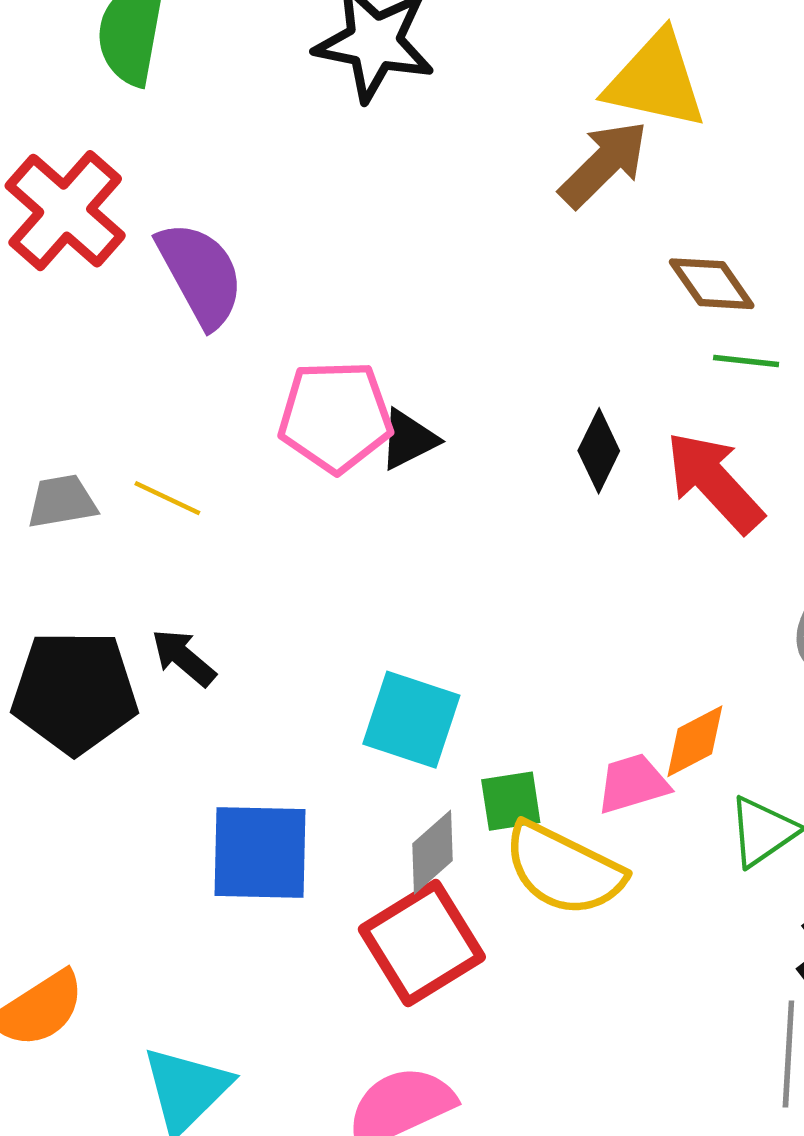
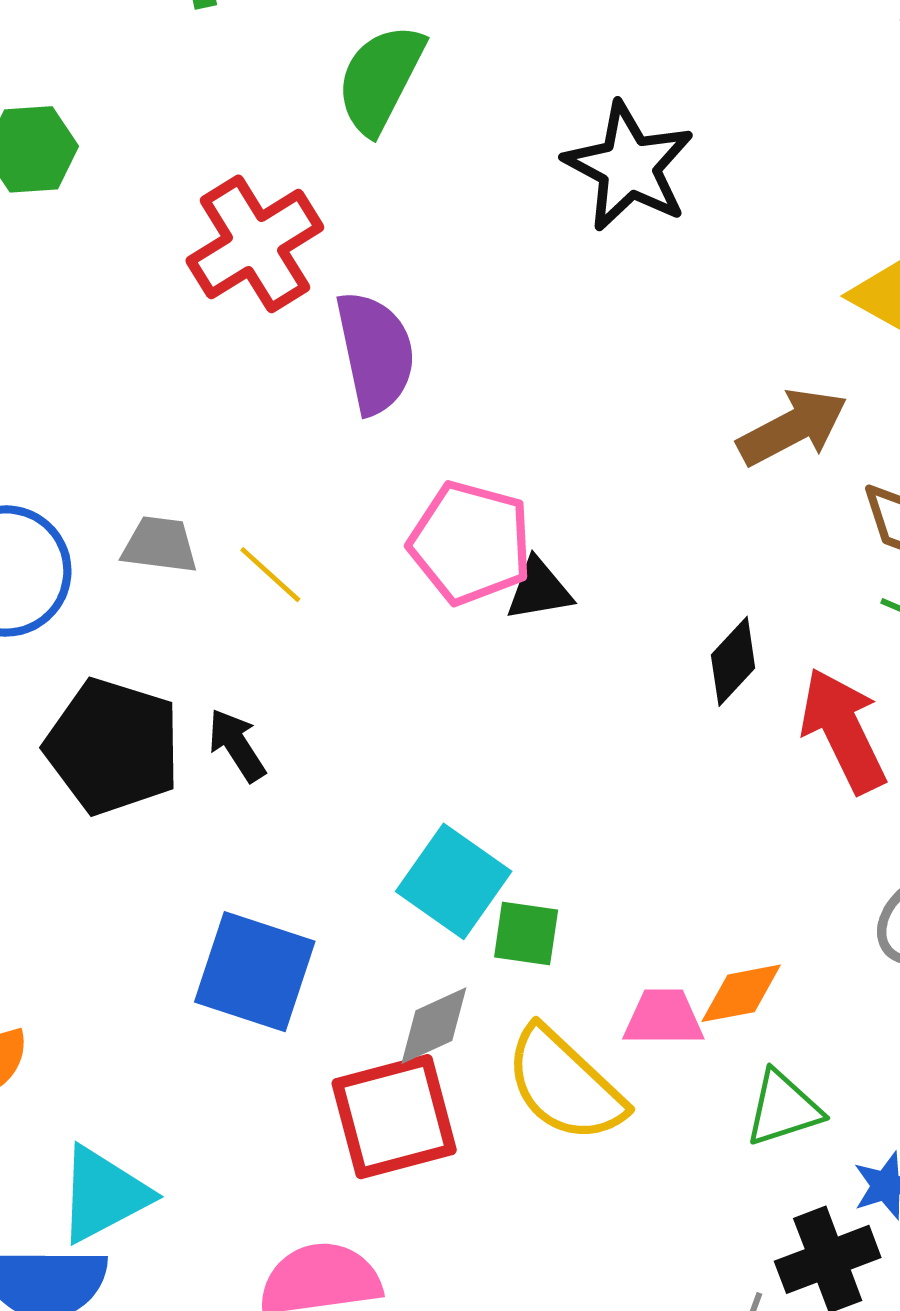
brown arrow: (604, 164) -> (792, 427), moved
green square: (511, 801) -> (526, 934), moved

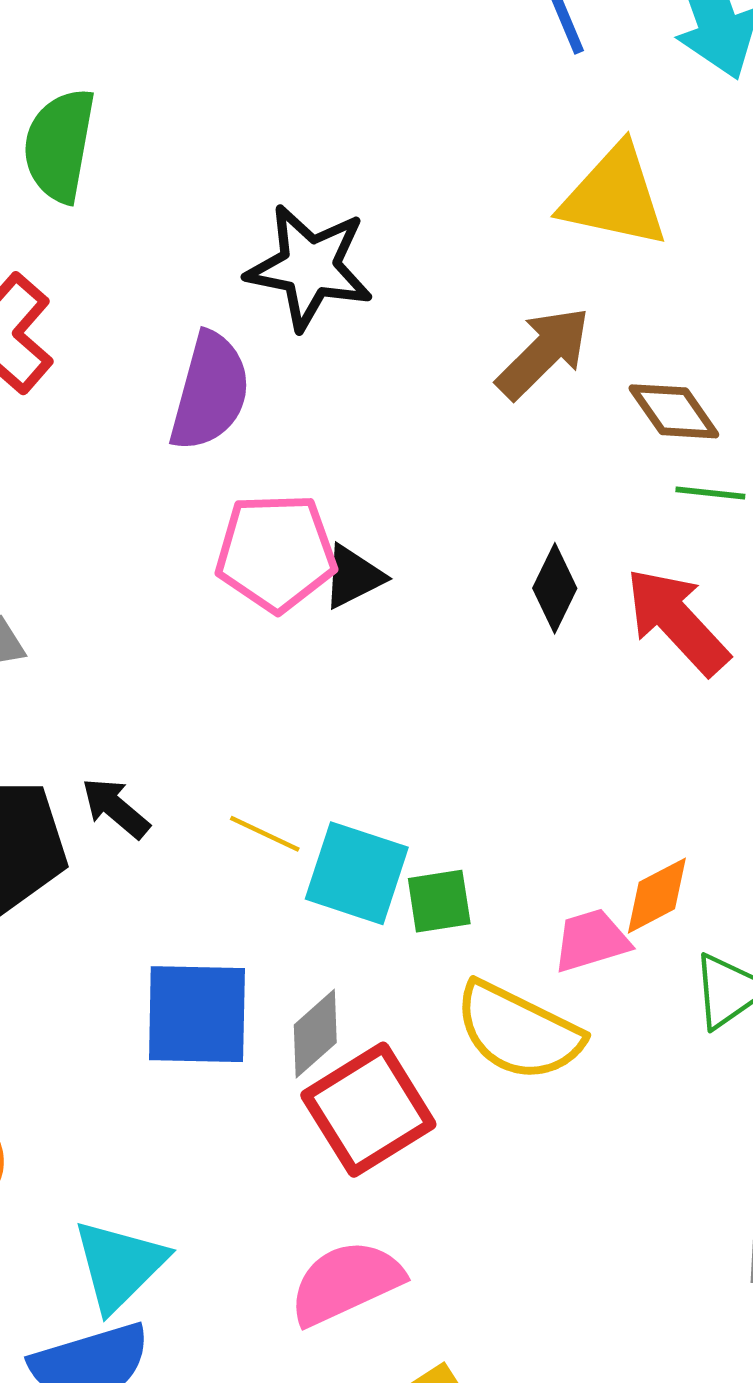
black star: (629, 167) -> (310, 267), moved
purple semicircle: (375, 353) -> (210, 392), moved, turned 44
yellow line: (270, 575) -> (265, 834), moved
gray diamond: (434, 1026) -> (315, 1034), moved

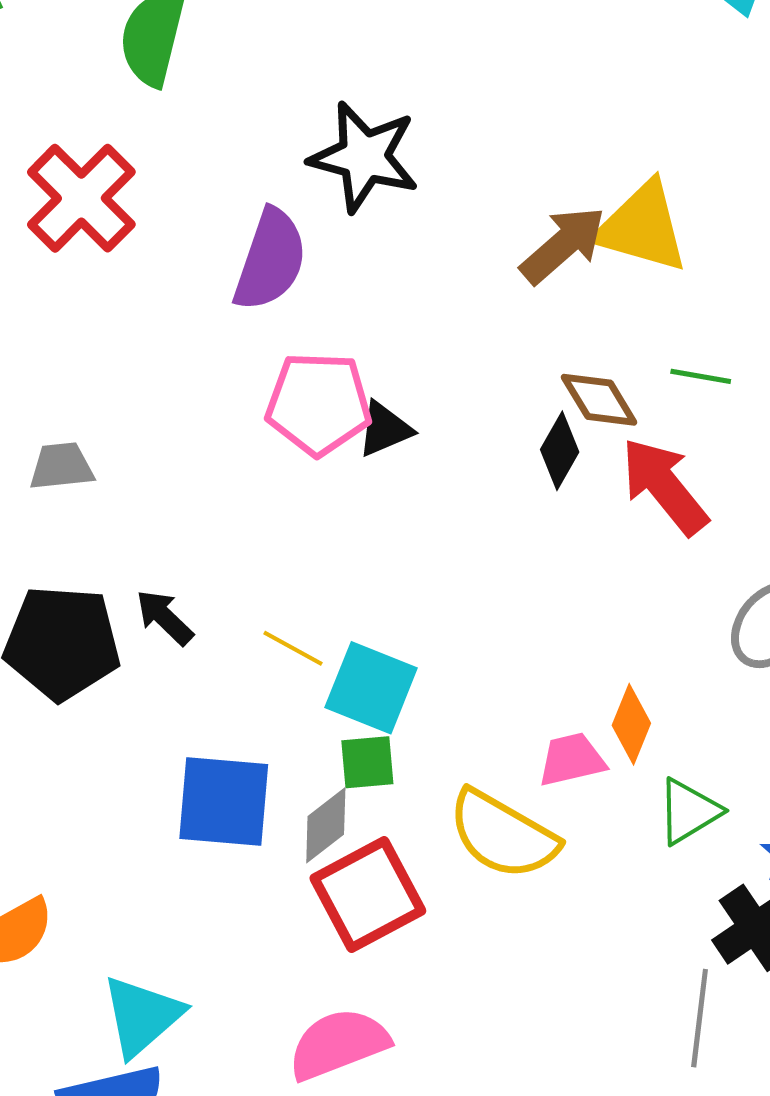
yellow triangle: (614, 196) -> (642, 227), moved
brown diamond: (674, 411) -> (599, 400), moved
orange diamond: (657, 896) -> (631, 724), turned -44
green square: (439, 901) -> (367, 762), moved

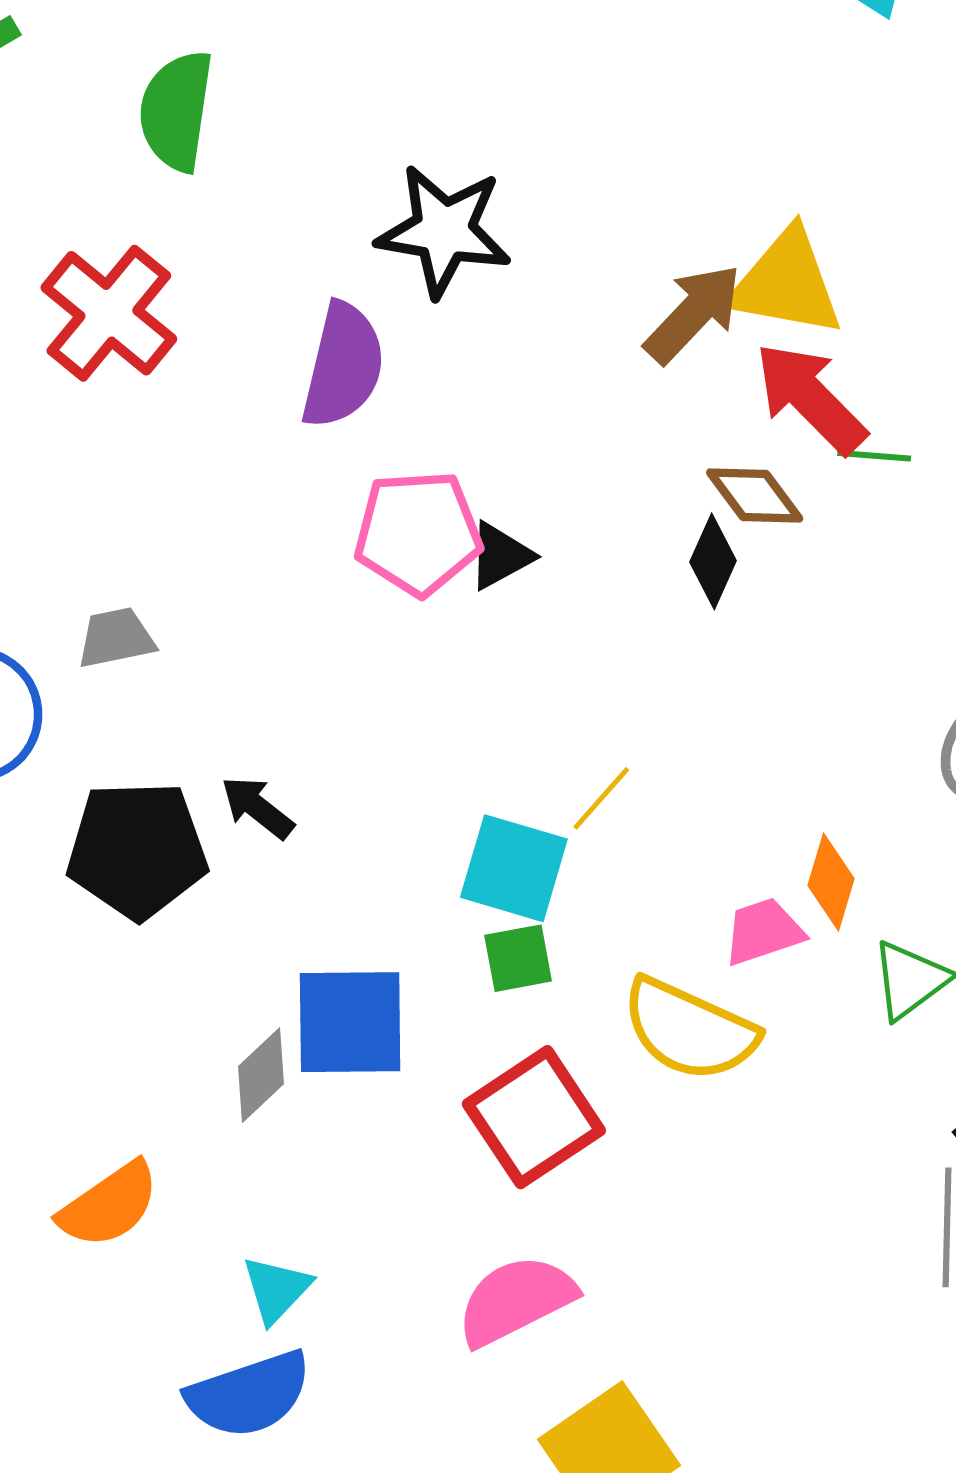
red arrow: (664, 486) -> (810, 398), moved
yellow line: (293, 648) -> (601, 798), moved, turned -72
gray diamond: (326, 825) -> (261, 1075), moved
cyan triangle: (142, 1016) -> (276, 1289), size x0.7

